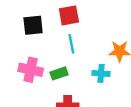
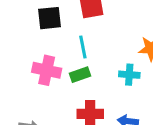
cyan line: (71, 44) -> (83, 47), moved

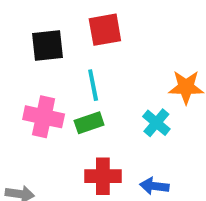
cyan cross: (129, 75) -> (156, 123), turned 36

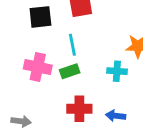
cyan cross: (156, 123) -> (117, 71), turned -36

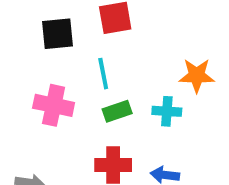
green rectangle: (70, 71) -> (117, 111), moved

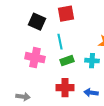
black square: (58, 34) -> (37, 22), turned 30

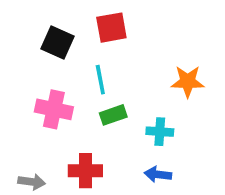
cyan cross: (92, 61) -> (160, 132), moved
red cross: (65, 88) -> (85, 171), moved

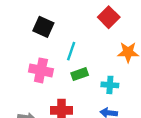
red square: (111, 28) -> (109, 17), moved, turned -35
cyan line: (100, 80) -> (71, 51), turned 30

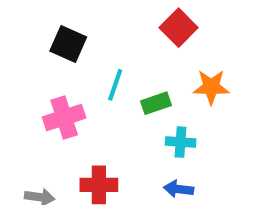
pink cross: (41, 70) -> (64, 117), turned -30
green rectangle: (80, 74) -> (156, 103), moved

